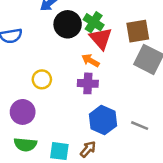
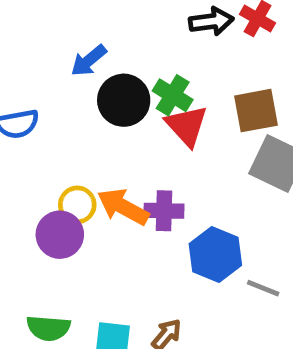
orange arrow: (90, 60) -> (123, 207), moved, size x1.5
purple circle: (23, 112) -> (60, 235), moved
blue hexagon: (103, 120) -> (215, 254), moved

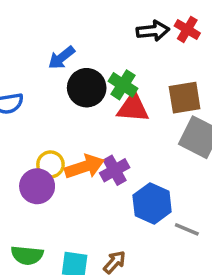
red triangle: (187, 126) -> (133, 108), turned -44
orange arrow: (123, 207) -> (84, 167), turned 132
purple cross: (164, 211) -> (115, 170), turned -32

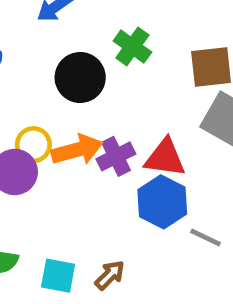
black circle: (87, 88) -> (80, 77), moved
red triangle: (133, 108) -> (165, 158), moved

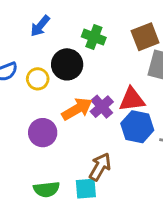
yellow circle: (33, 145) -> (38, 79), moved
brown arrow: (110, 275) -> (100, 167), moved, size x1.4

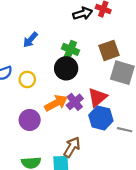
black circle: (67, 64) -> (66, 68), moved
red triangle: (132, 99) -> (97, 97), turned -35

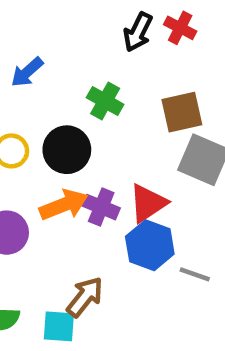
black arrow: (83, 14) -> (138, 32), turned 126
black circle: (66, 68) -> (67, 150), moved
purple cross: (75, 102) -> (101, 207), turned -35

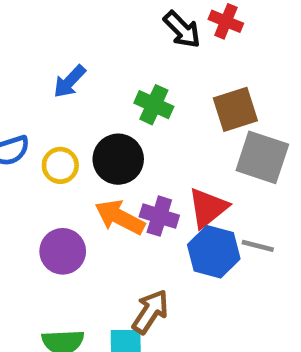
black arrow: (138, 32) -> (182, 29), turned -66
orange arrow: (64, 205) -> (120, 217), turned -126
gray line: (195, 274) -> (258, 246), moved

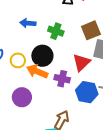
blue arrow: (70, 81) -> (28, 23), moved, turned 56
red triangle: (208, 208) -> (81, 62), moved
orange arrow: (120, 217) -> (37, 71), moved

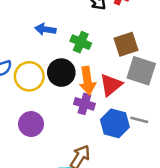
yellow circle: (18, 60) -> (29, 76), size x1.5
orange arrow: (37, 71) -> (87, 81), moved, turned -125

